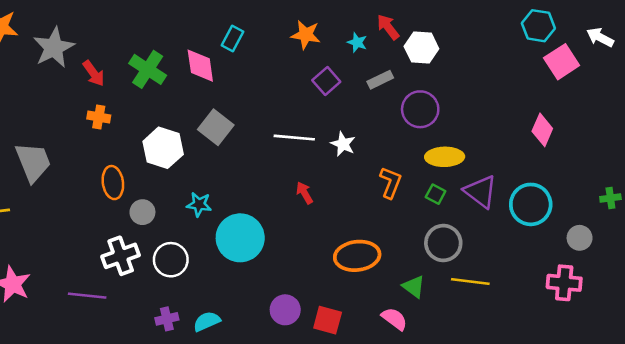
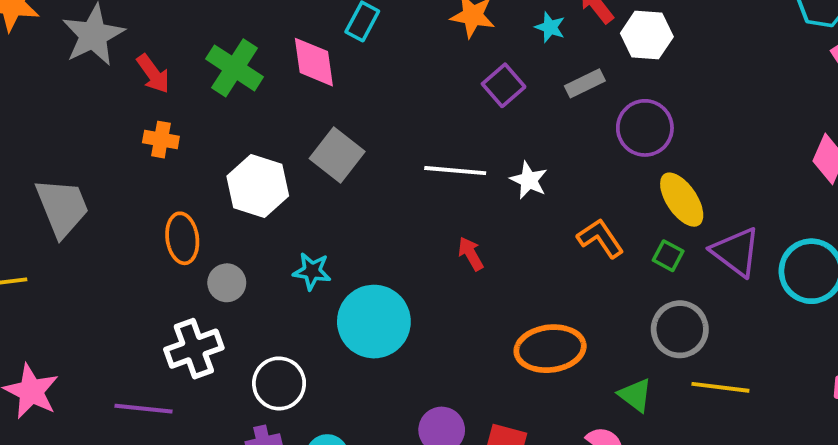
yellow ellipse: (445, 157) -> (682, 200), turned 57
orange L-shape: (391, 183) -> (600, 238), turned -56
white circle: (171, 260) -> (279, 383), moved

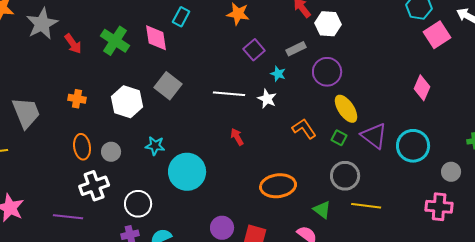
cyan star: (550, 27) -> (278, 74), moved
orange cross: (161, 140) -> (77, 99), moved
orange ellipse: (182, 238) -> (82, 147), moved

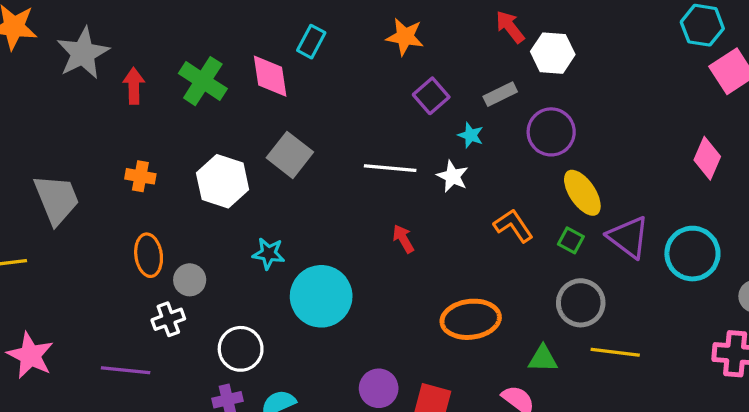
red arrow: (73, 44) -> (134, 86), turned -145
gray circle: (111, 152) -> (190, 280), moved
white cross: (94, 186) -> (168, 319), size x0.7
green triangle: (322, 210) -> (543, 359), turned -36

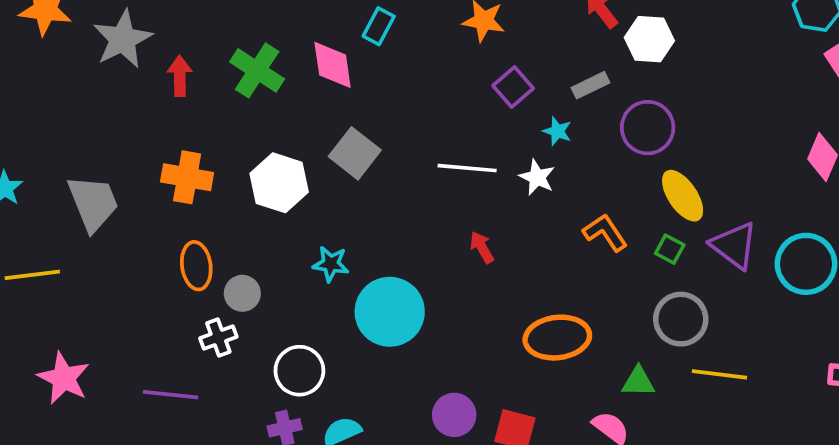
orange cross: (140, 176) -> (187, 177), size x1.5

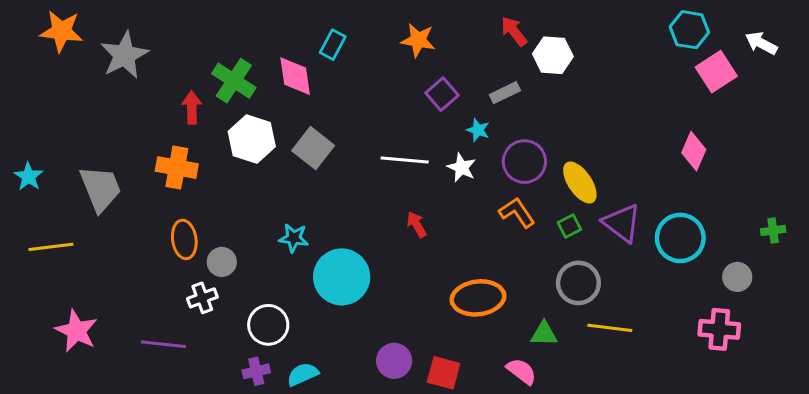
red arrow: (180, 76) -> (192, 108), moved
purple circle: (648, 128) -> (524, 162), moved
white hexagon: (279, 183) -> (252, 139), moved
green square: (670, 249) -> (569, 226), turned 35

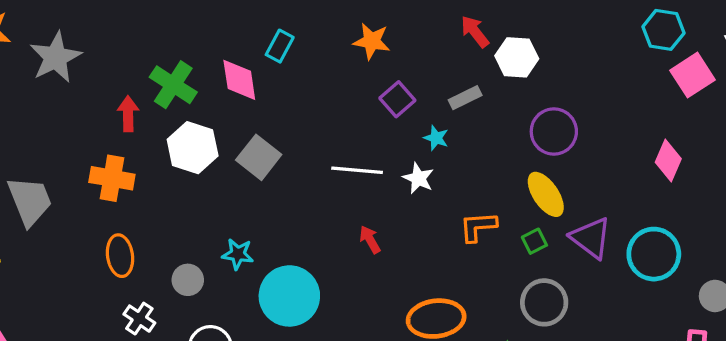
purple circle: (524, 162) -> (554, 131), moved
orange L-shape: (517, 212) -> (478, 227), turned -60
gray circle: (222, 262) -> (188, 280), moved
white cross: (202, 298) -> (139, 319), turned -36

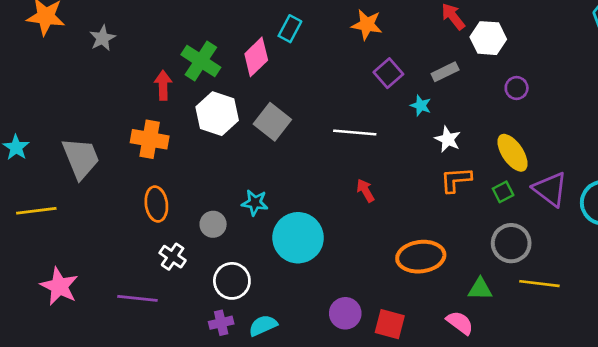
gray star: (56, 57) -> (102, 38), size x0.6
pink diamond: (239, 80) -> (256, 57), turned 54
purple circle: (554, 131) -> (517, 88), moved, size x0.6
white star: (418, 178) -> (448, 139), moved

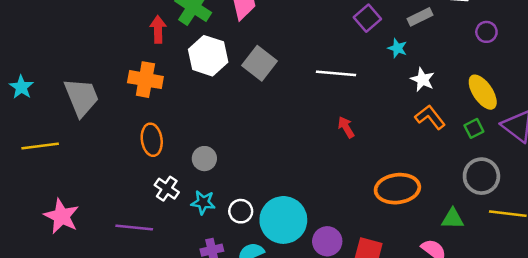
orange L-shape: (456, 180) -> (430, 117), turned 56
cyan star: (255, 203) -> (203, 202), moved
cyan circle: (298, 238) -> (283, 220), moved
white circle: (232, 281) -> (241, 211), moved, size x0.7

